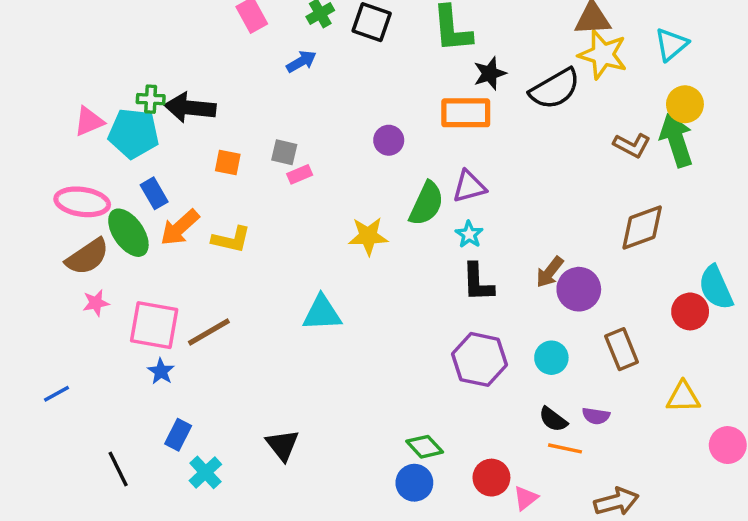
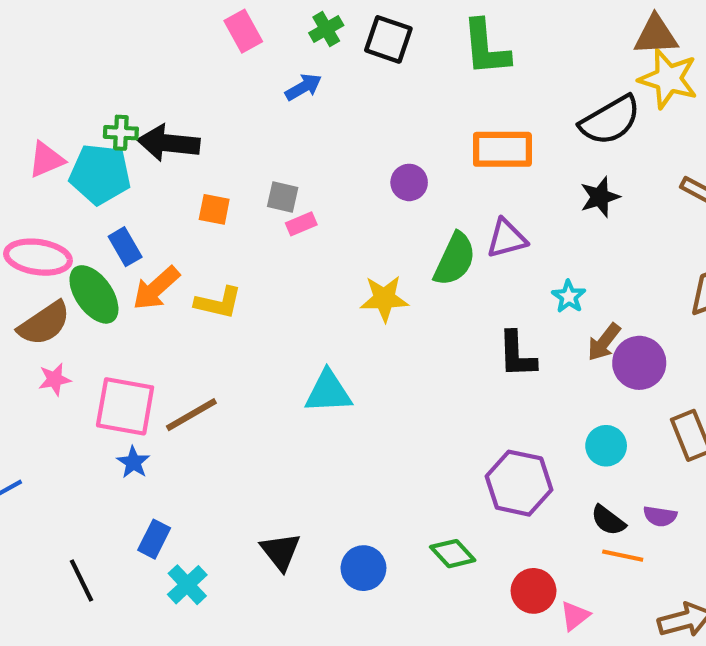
black star: (490, 73) -> (600, 197), moved
cyan star: (469, 234) -> (569, 296), moved
purple hexagon: (479, 359) -> (519, 483), moved
blue circle: (414, 483) -> (363, 568), moved

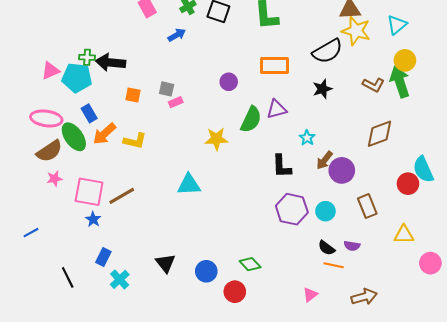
purple hexagon: (519, 483) -> (292, 209), moved
red circle: (534, 591) -> (235, 292), moved

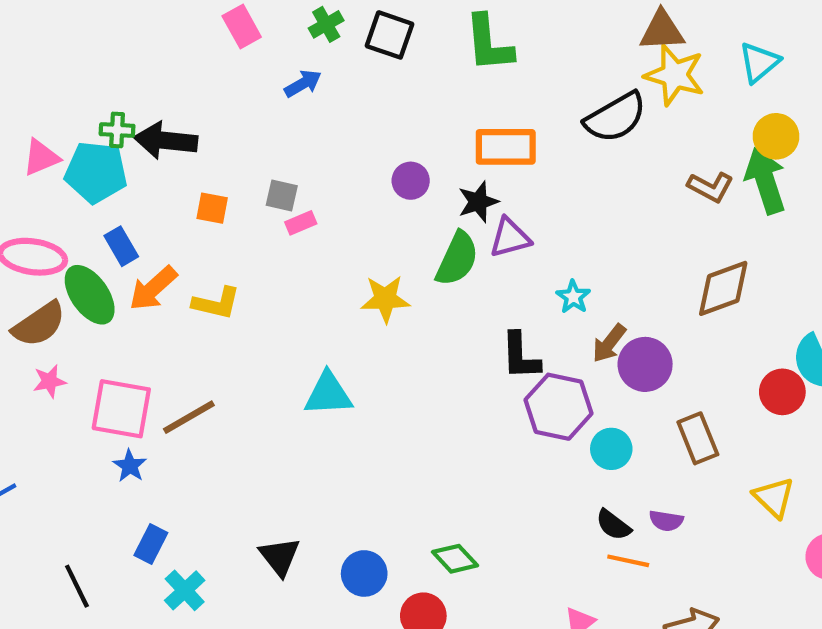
black star: (322, 89) -> (478, 202), moved
purple hexagon: (292, 209) -> (558, 407), moved
yellow triangle: (404, 235) -> (774, 497), turned 45

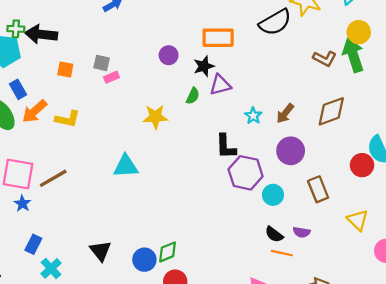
green semicircle: (457, 259) -> (193, 96), size x0.6
brown arrow: (609, 343) -> (285, 113), moved
green diamond: (455, 559) -> (167, 252), moved, turned -70

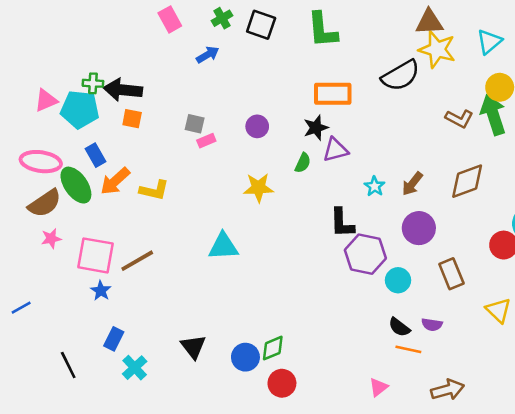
purple circle: (169, 55) -> (257, 126), moved
orange square: (65, 70) -> (132, 119), moved

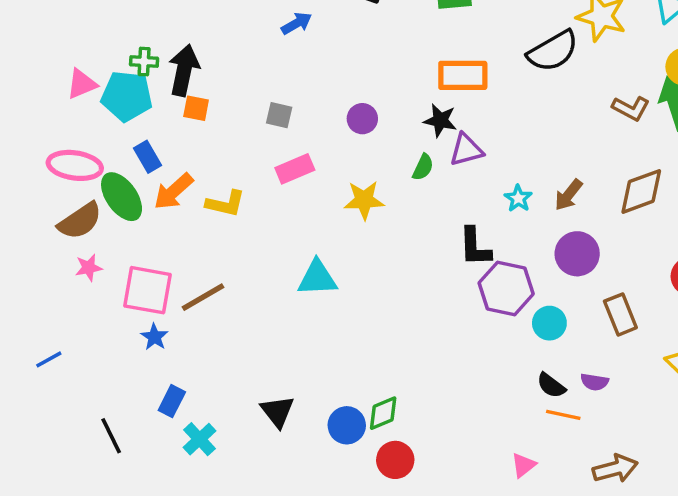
black arrow: (123, 90) -> (184, 70), turned 96
black star: (316, 128) -> (440, 120), turned 30
pink rectangle: (206, 141) -> (295, 169), moved, size x1.5

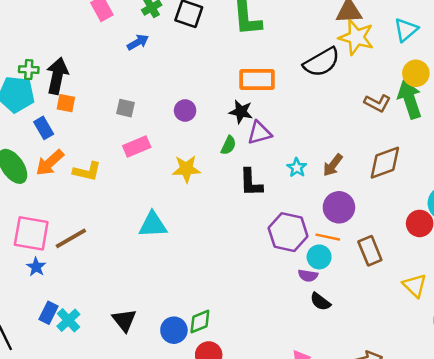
blue rectangle: (148, 157) -> (44, 128), moved
black L-shape: (475, 247) -> (251, 182), moved
purple semicircle: (594, 382) -> (308, 276), moved
orange line: (563, 415) -> (328, 237), moved
cyan cross: (199, 439) -> (68, 320), moved

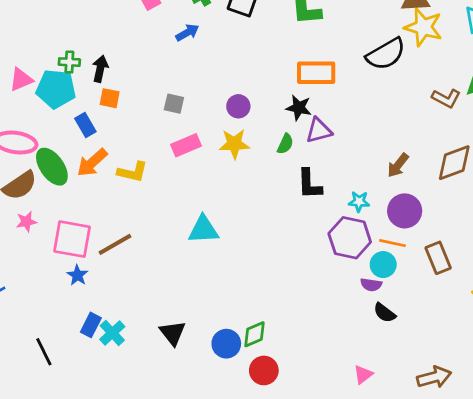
black arrow: (57, 76) -> (100, 69), size x0.7
cyan star: (297, 168) -> (359, 202), moved, turned -30
yellow star: (186, 169) -> (234, 144), moved

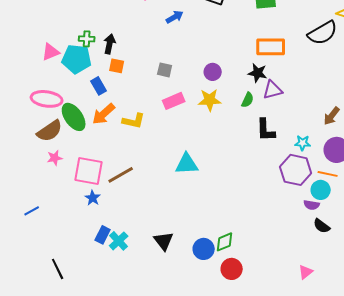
black line: (44, 352) -> (58, 269), moved

